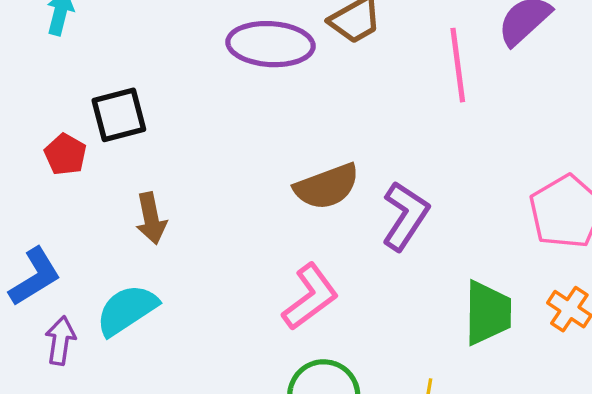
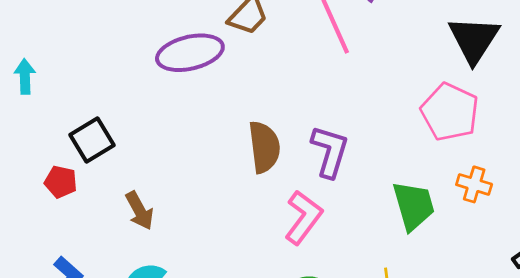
brown semicircle: (327, 186) -> (264, 147), turned -60
pink L-shape: (310, 297) -> (303, 217), moved

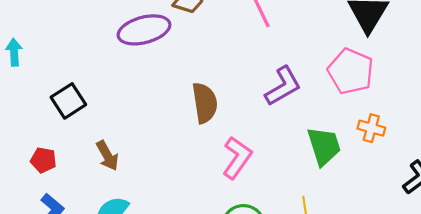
purple L-shape: (330, 151) -> (283, 86), moved, turned 45
red pentagon: (61, 182) -> (43, 160), moved

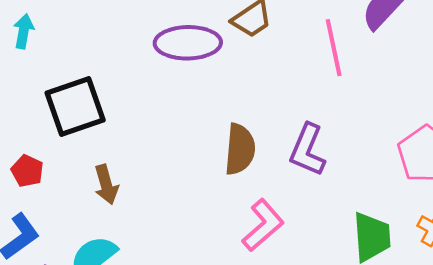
purple L-shape: (283, 86) -> (307, 150), moved, turned 129
black square: (68, 101) -> (75, 107), size x1.4

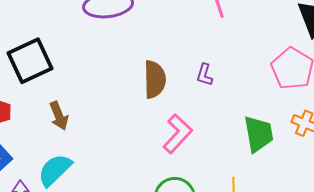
purple L-shape: (307, 150) -> (205, 75), size x0.6

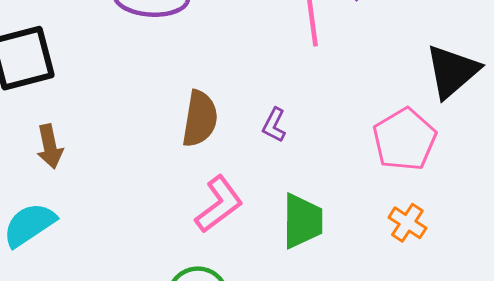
green trapezoid: (259, 134) -> (302, 221), moved

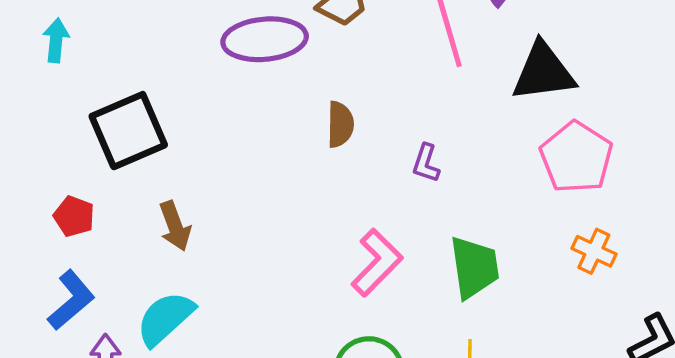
black triangle: (452, 71) -> (543, 72), moved, turned 42
brown semicircle: (200, 119) -> (340, 124), moved, size x0.7

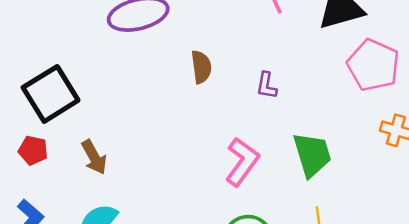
red pentagon: (74, 216) -> (33, 150), moved

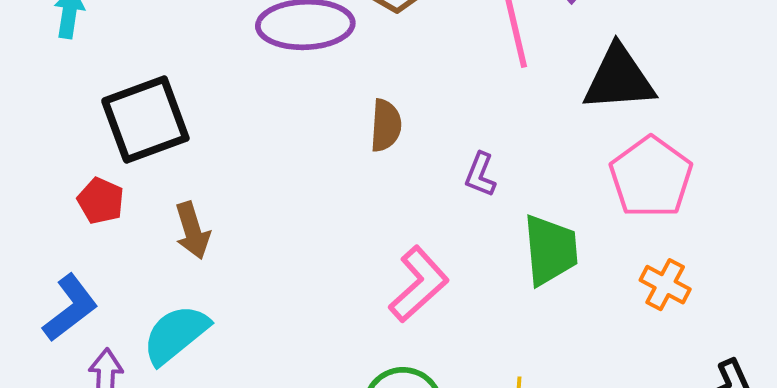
green trapezoid: (312, 155) -> (550, 250), moved

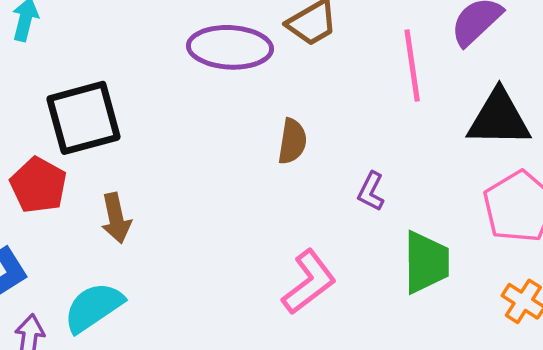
red pentagon: (101, 201) -> (38, 185), size x1.4

